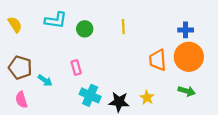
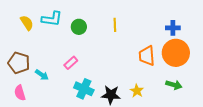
yellow semicircle: (15, 25) -> (27, 23), moved
pink rectangle: (76, 68) -> (71, 63), turned 64

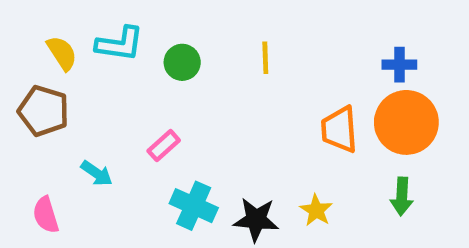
brown pentagon: (19, 63) -> (43, 111), moved
green arrow: (174, 85) -> (402, 196), turned 77

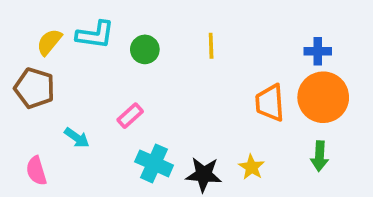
yellow semicircle: (62, 53) -> (49, 42), turned -108

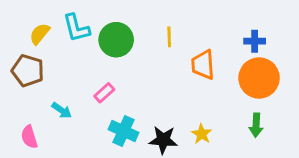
cyan L-shape: (95, 35) -> (76, 28), turned 68
green circle: (145, 49) -> (116, 40), size x1.5
orange trapezoid: (270, 103) -> (203, 65), moved

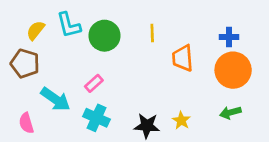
cyan arrow: (62, 110) -> (55, 99), size x1.6
green arrow: (256, 125) -> (230, 113), turned 72
cyan cross: (124, 131) -> (97, 118), moved

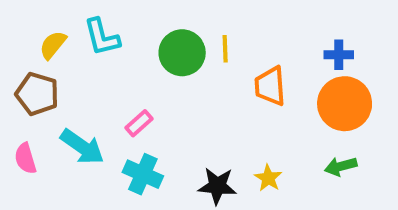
green circle: (104, 36) -> (182, 53), moved
pink semicircle: (26, 123) -> (25, 158), moved

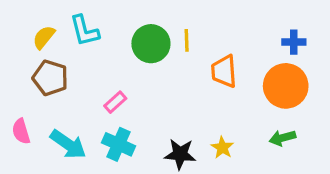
blue cross: (339, 55) -> (294, 42), moved
brown pentagon: (37, 94) -> (50, 78), moved
cyan arrow: (82, 147) -> (68, 144), moved

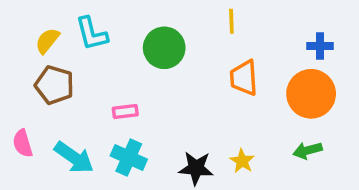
yellow line: (187, 40) -> (231, 21), moved
pink rectangle: (115, 102) -> (125, 111), turned 35

